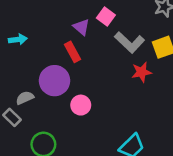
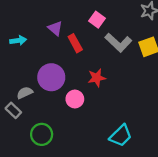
purple triangle: (81, 27) -> (55, 28), moved
red rectangle: (72, 52) -> (75, 43), moved
red star: (142, 72) -> (97, 78), moved

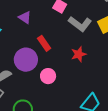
red rectangle: (75, 43) -> (44, 43), moved
red star: (97, 78) -> (79, 54), moved

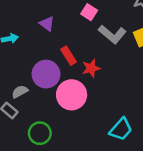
red star: (79, 54) -> (91, 68), moved
pink circle: (48, 76) -> (72, 95), size x1.6

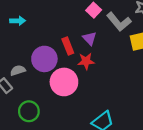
purple triangle: (47, 24) -> (90, 38), moved
gray L-shape: (112, 34) -> (119, 22), moved

